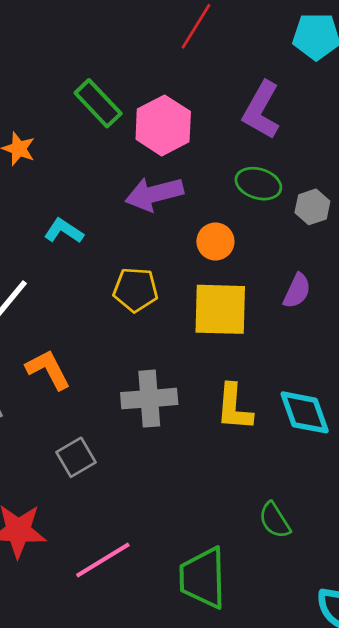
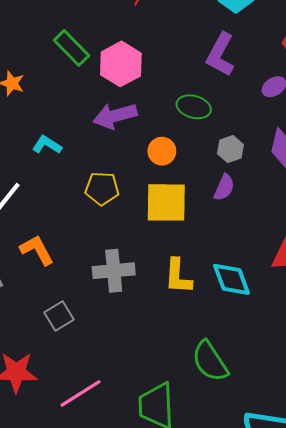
purple L-shape: (261, 110) -> (220, 55), moved
gray hexagon: (312, 207) -> (230, 149), moved
green semicircle: (275, 520) -> (210, 361), size x1.5

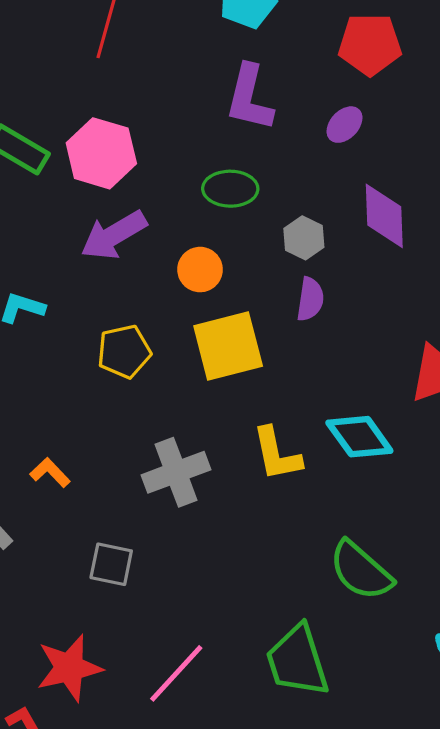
orange L-shape: (37, 250) -> (50, 472), size x0.7
gray square: (59, 316) -> (111, 564), turned -32

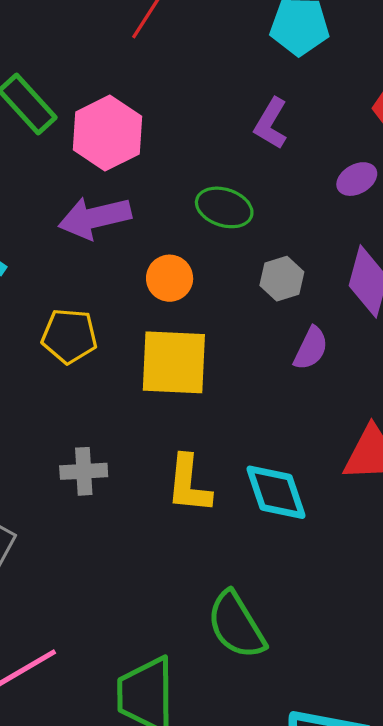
purple L-shape: (249, 98) -> (271, 123), size x0.7
purple semicircle: (310, 299) -> (311, 348), moved
gray cross: (176, 472) -> (84, 471), size x0.7

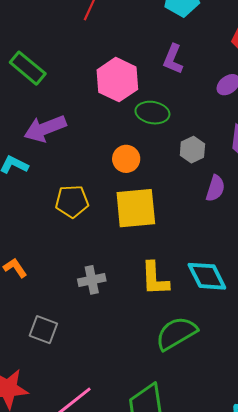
pink hexagon: (107, 133) -> (117, 80), moved
purple arrow: (95, 218) -> (45, 129), moved
green semicircle: (236, 625) -> (176, 333), moved, turned 99

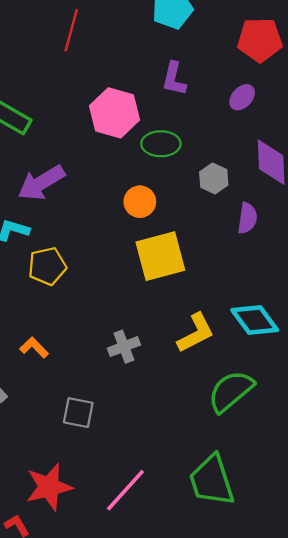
yellow pentagon: (72, 201) -> (47, 266), moved
yellow L-shape: (155, 279) -> (196, 333), turned -105

